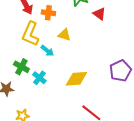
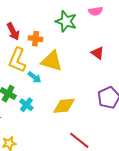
red triangle: (99, 14) -> (98, 53), moved
yellow triangle: (64, 35) -> (52, 61), size x1.6

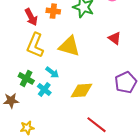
orange cross: (36, 39) -> (53, 11), moved
cyan arrow: (35, 77) -> (52, 72), moved

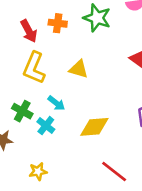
yellow triangle: (69, 46) -> (79, 69), size x0.7
yellow star: (27, 128) -> (38, 171), moved

